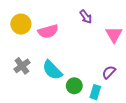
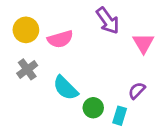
purple arrow: (86, 17) -> (108, 21), size x1.5
gray cross: (22, 66) -> (27, 69), moved

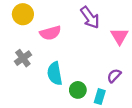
yellow circle: (26, 30) -> (23, 14), moved
cyan semicircle: (65, 88) -> (55, 74), turned 35

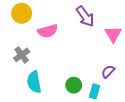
cyan semicircle: (55, 74) -> (34, 82), moved

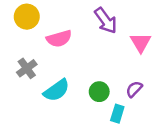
cyan semicircle: (34, 82) -> (57, 90), moved, turned -115
green circle: (74, 85) -> (99, 92), moved

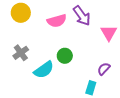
pink semicircle: (59, 39) -> (57, 21), moved
green circle: (99, 92) -> (65, 56), moved

